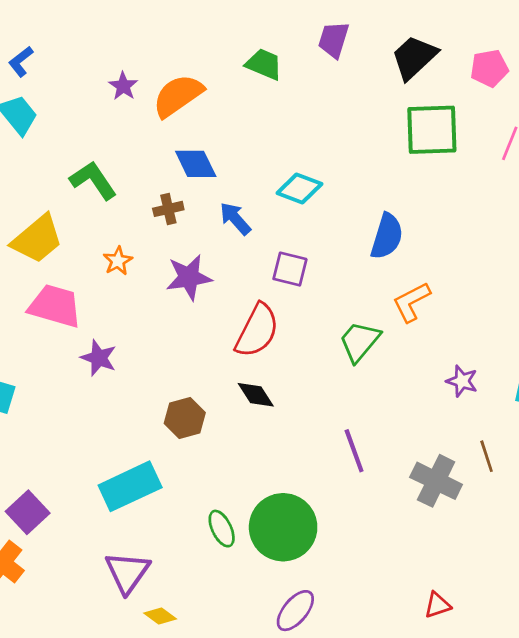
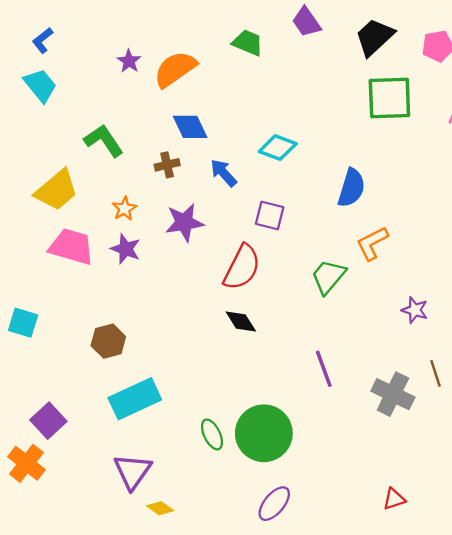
purple trapezoid: (334, 40) -> (306, 22), turned -52
purple star: (99, 358) -> (126, 249), moved
brown hexagon: (185, 418) -> (108, 341), moved

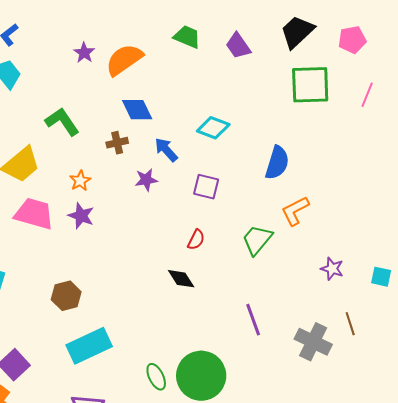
purple trapezoid: (306, 22) -> (238, 46), moved
purple star: (184, 222) -> (146, 180), moved, size x0.7
red semicircle: (242, 267) -> (196, 240), moved, size x0.5

